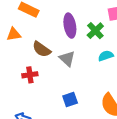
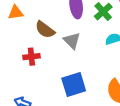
blue square: (70, 100) -> (74, 84), size x1.5

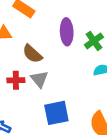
gray triangle: (72, 41) -> (39, 79), moved

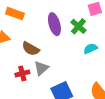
gray triangle: (39, 79) -> (41, 68), turned 42

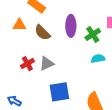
brown semicircle: (31, 49) -> (42, 33), moved
red cross: (22, 73) -> (27, 64), turned -32

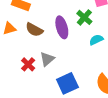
purple ellipse: (71, 26) -> (62, 27), moved

